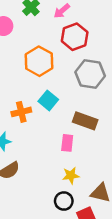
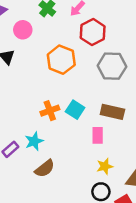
cyan square: (48, 100) -> (75, 110), moved

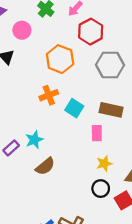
orange cross: (50, 111) -> (49, 95), moved

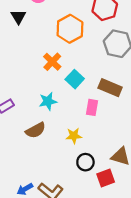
orange cross: (49, 95) -> (52, 62), turned -36
cyan star: (34, 140) -> (48, 101), moved
yellow star: (104, 163) -> (74, 136), moved

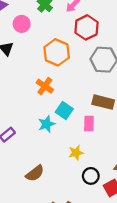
cyan square: (75, 79) -> (64, 110), moved
brown semicircle: (36, 130) -> (35, 173), moved

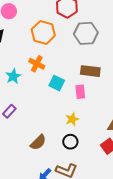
cyan star: (46, 124) -> (13, 76), moved
black circle: (91, 176) -> (70, 142), moved

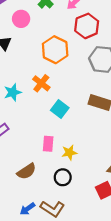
pink rectangle: (80, 92) -> (48, 144), moved

